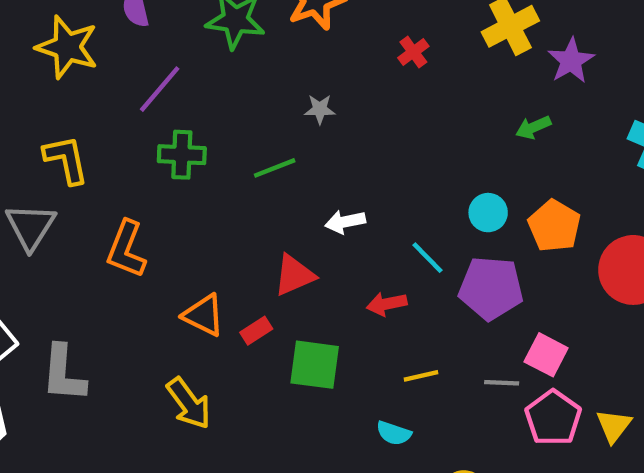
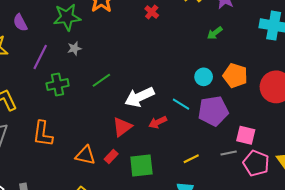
gray star: (320, 109) -> (74, 48), moved
white arrow: (345, 222) -> (139, 97), size x1.6
red arrow: (387, 304) -> (158, 122), moved

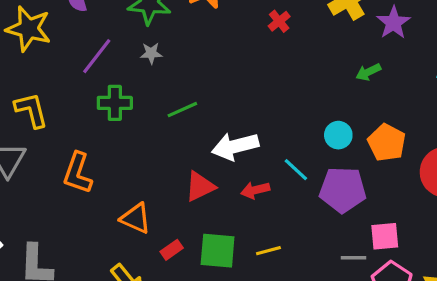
pink square: (246, 135) -> (385, 236), turned -30
red rectangle: (111, 156) -> (172, 250), moved
yellow line: (191, 159) -> (268, 251), moved

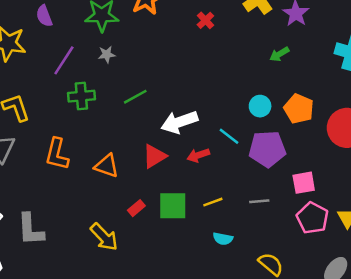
orange triangle: (136, 218) -> (107, 166), moved
gray line: (353, 258) -> (259, 201), moved

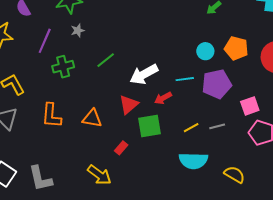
cyan line: (229, 136) -> (185, 79), turned -36
yellow line: (213, 202) -> (191, 128), moved
green square: (173, 206) -> (150, 126), moved
cyan semicircle: (223, 239) -> (193, 161), size x1.8

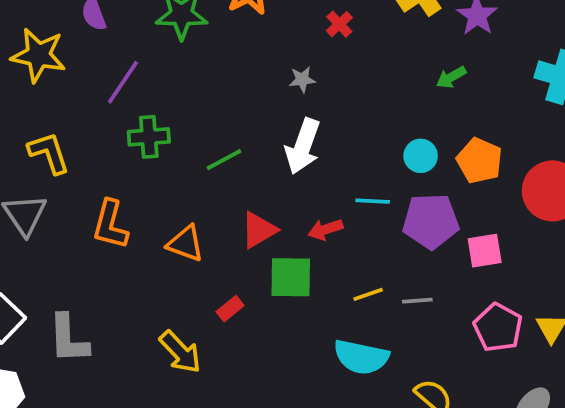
gray star: (78, 30) -> (302, 80), moved
green line: (106, 60) -> (224, 160), moved
white arrow: (144, 74) -> (303, 146), moved, turned -52
pink square: (250, 106) -> (485, 251), moved

